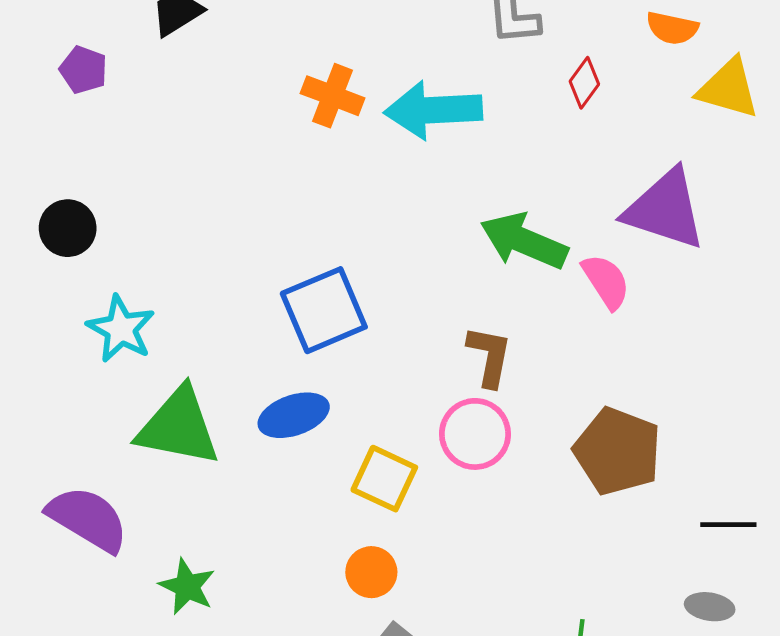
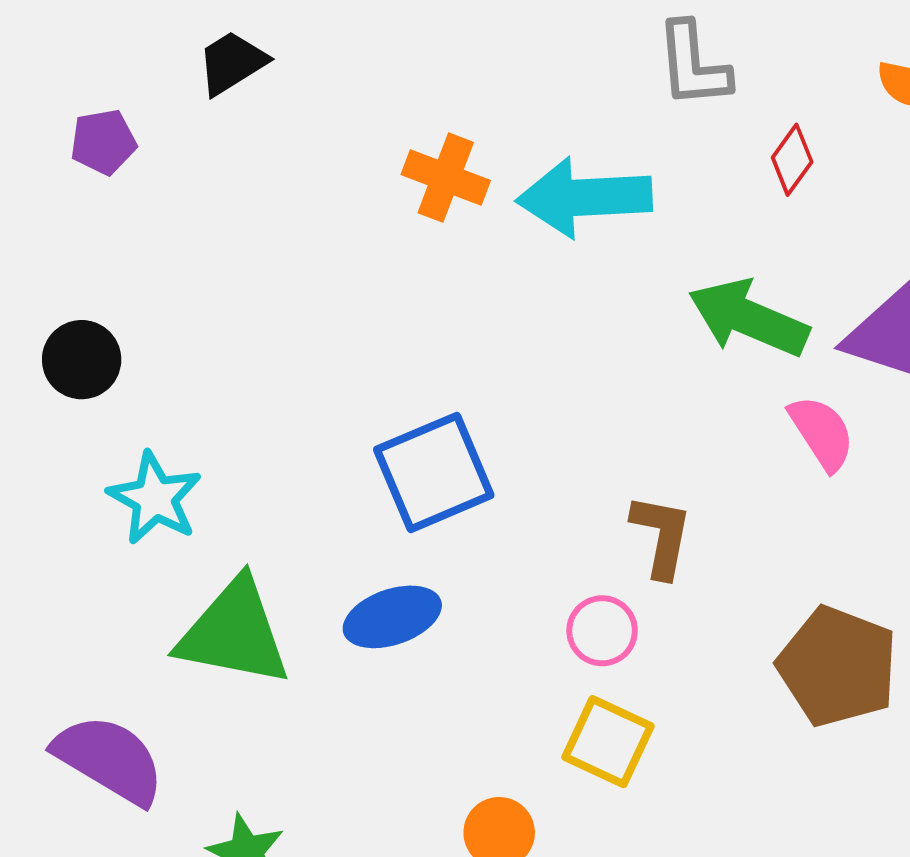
purple pentagon: (83, 70) -> (103, 142), turned -30
green arrow: (524, 241) -> (749, 318), moved
pink circle: (475, 434) -> (602, 631), moved, size x0.7
yellow square: (384, 479) -> (608, 742), moved

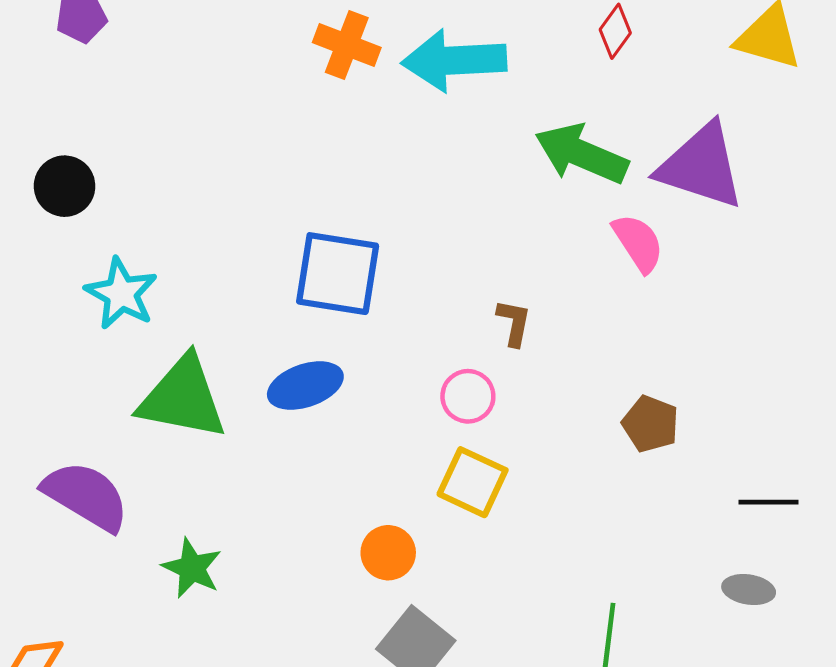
blue square: (434, 472) -> (338, 274), turned 32
brown L-shape: (661, 536) -> (514, 323), size x0.7
brown pentagon: (838, 666) -> (650, 424), size x0.6

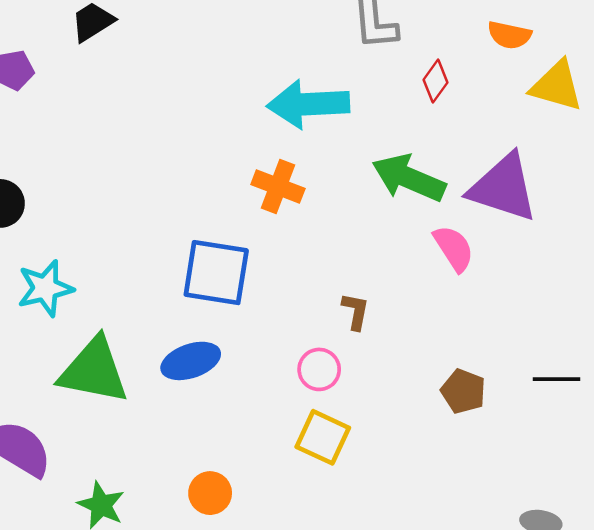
orange cross: (347, 45) -> (278, 187), moved
cyan star: (121, 293) -> (45, 288), turned 30
black line: (769, 502) -> (557, 379), moved
orange circle: (388, 553) -> (210, 493), moved

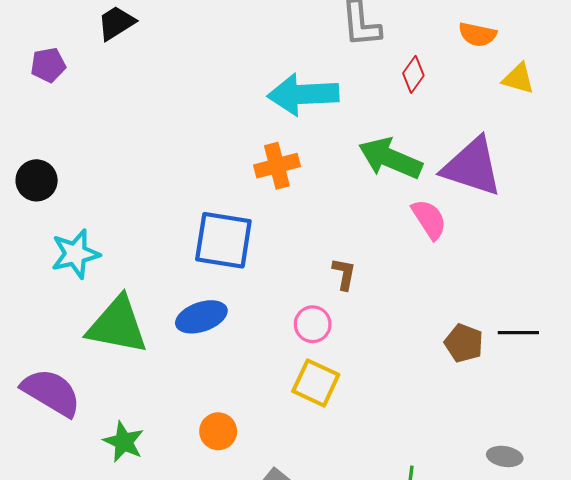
yellow triangle: (557, 86) -> (518, 79), size x0.7
orange cross: (278, 187) -> (277, 166), turned -36
brown pentagon: (463, 391) -> (464, 343), moved

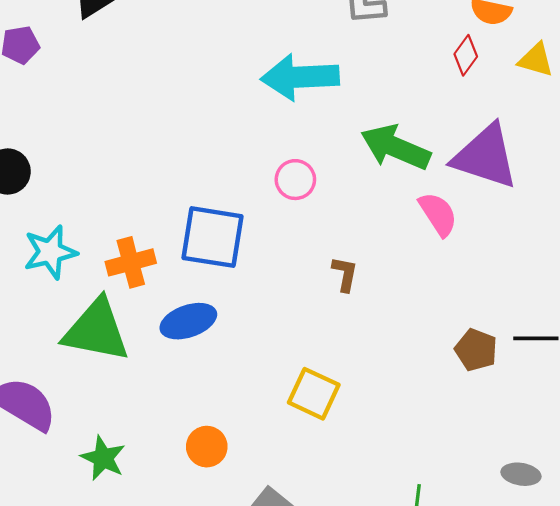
red diamond: (413, 74) -> (466, 55), moved
orange cross: (277, 166) -> (131, 262), moved
pink circle: (313, 324) -> (295, 180), moved

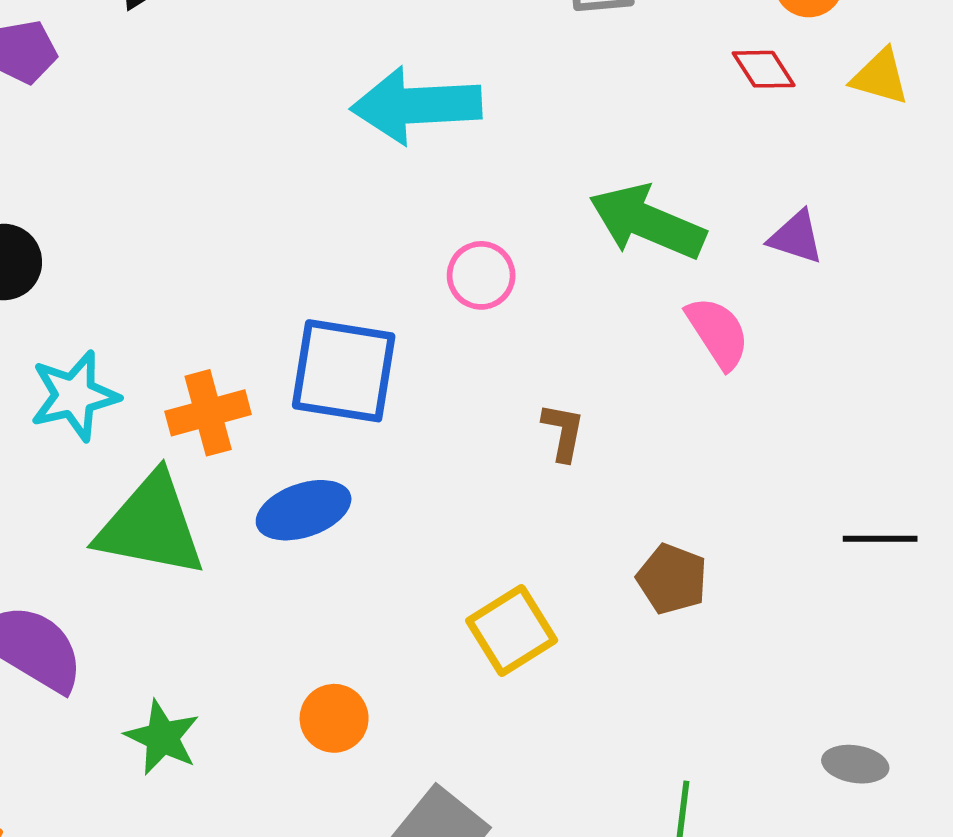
red diamond: (466, 55) -> (764, 69), turned -69
cyan arrow: (300, 77) -> (416, 105), moved
purple triangle: (485, 157) -> (796, 237), size x0.5
brown pentagon: (476, 350) -> (672, 579), moved
yellow square: (314, 394) -> (512, 630), turned 33

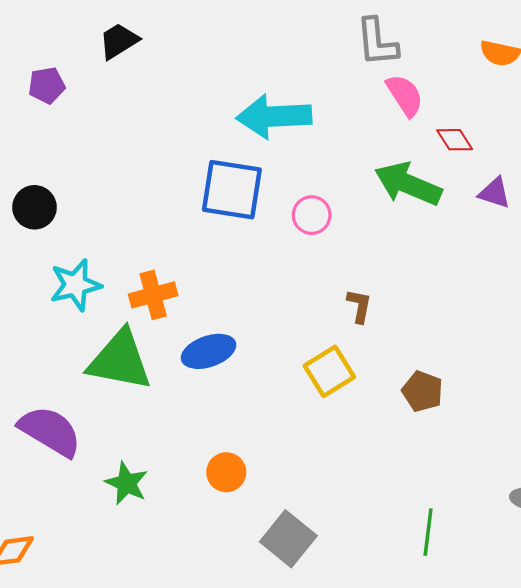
red diamond: (764, 69) -> (455, 140), moved
pink semicircle: (718, 333) -> (405, 95), moved
blue square: (344, 371) -> (232, 190), moved
yellow square: (512, 630) -> (329, 371), moved

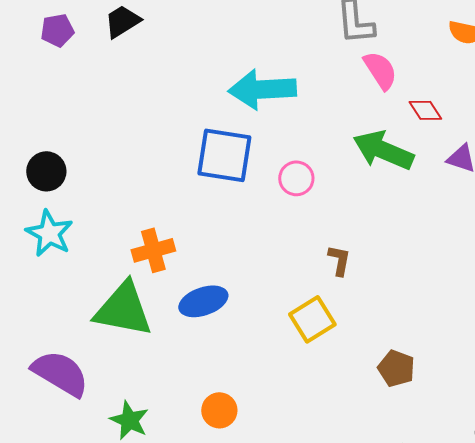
purple pentagon: (47, 85) -> (57, 30), moved
cyan star: (76, 285) -> (49, 233), moved, turned -30
brown pentagon: (422, 391) -> (396, 368), moved

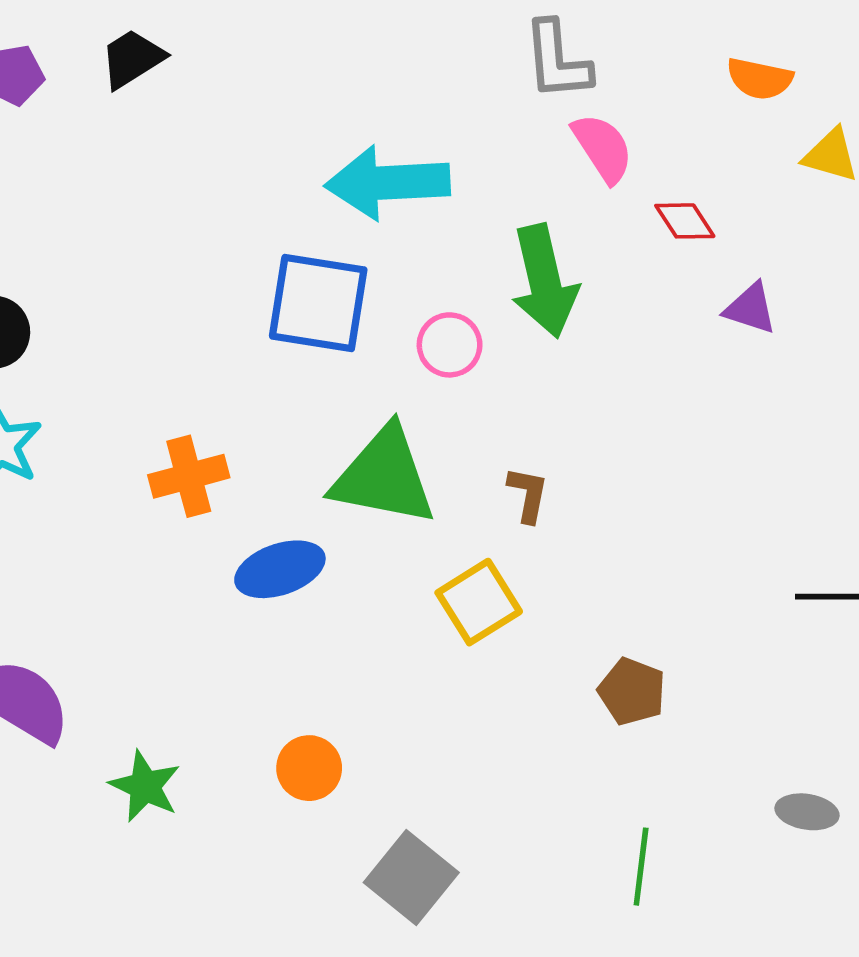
green arrow: (383, 150) -> (544, 281), moved, turned -126
green triangle: (123, 309) -> (384, 476), moved

